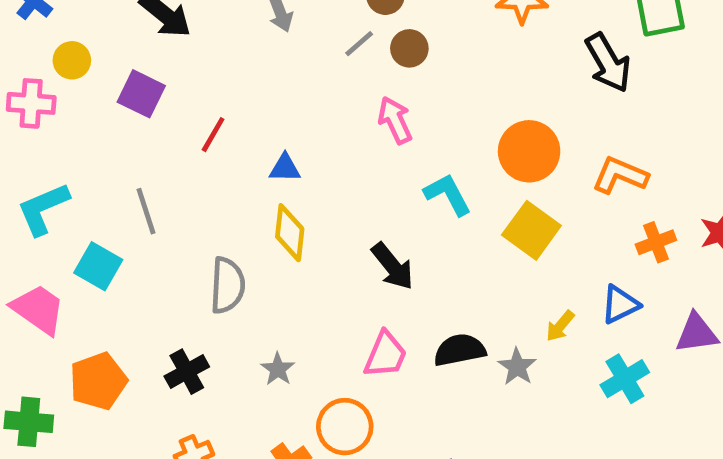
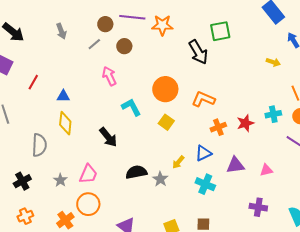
brown circle: (409, 48) -> (124, 46), moved
yellow square: (531, 230) -> (166, 122), size x0.7
pink trapezoid: (385, 355) -> (88, 174), moved
cyan cross: (625, 379) -> (205, 184), turned -36

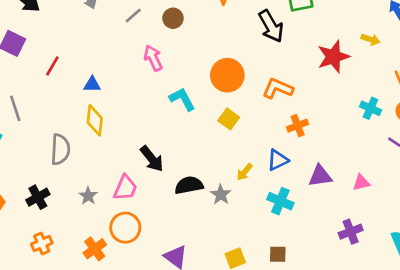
cyan cross: (273, 114) -> (370, 108), turned 35
red star: (245, 123) -> (333, 57), moved, size x1.4
black arrow: (108, 137) -> (152, 159), moved
purple cross: (258, 207) -> (351, 232), turned -30

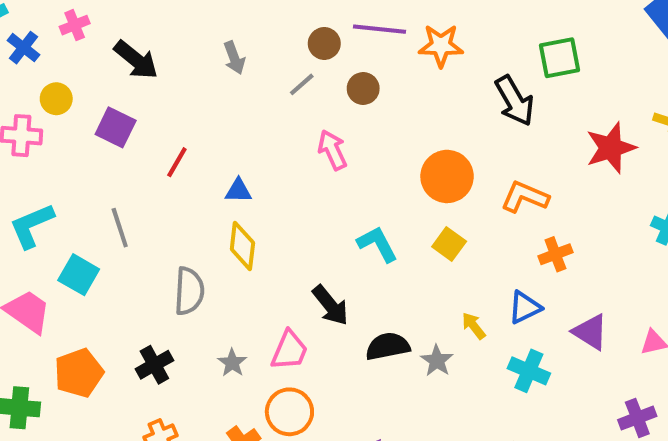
cyan L-shape: (182, 99) -> (377, 244), moved
yellow arrow: (245, 172) -> (474, 326), turned 102
purple triangle: (320, 176) -> (590, 332), turned 40

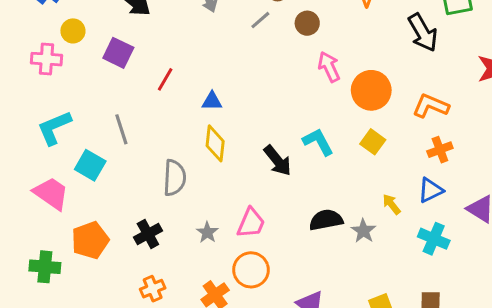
pink arrow: (332, 150) -> (329, 67), moved
orange cross: (555, 254) -> (440, 150), moved
black arrow: (330, 305) -> (278, 161), moved

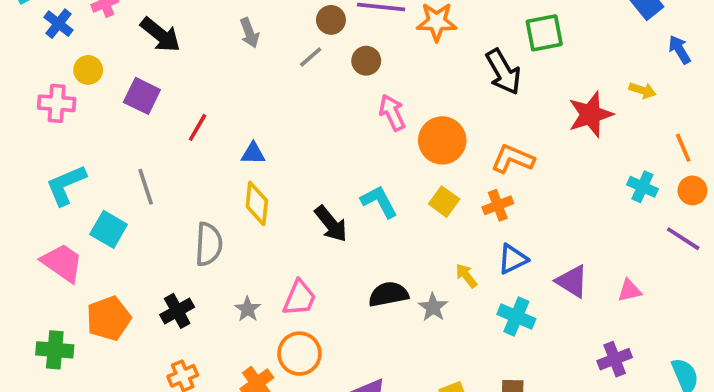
orange cross: (440, 150) -> (498, 205), moved

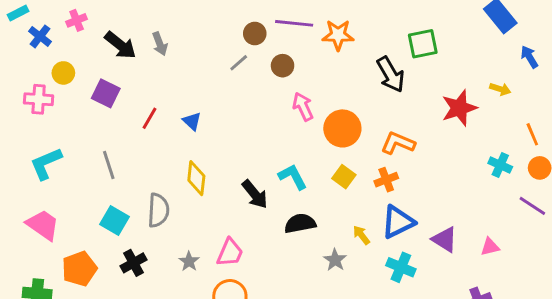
gray arrow: (249, 33) -> (160, 44), moved
blue triangle: (253, 153) -> (192, 121), moved, turned 42
cyan square: (109, 229) -> (115, 221), moved
blue triangle: (513, 259) -> (398, 222), size x1.4
black semicircle: (388, 294) -> (300, 223), moved

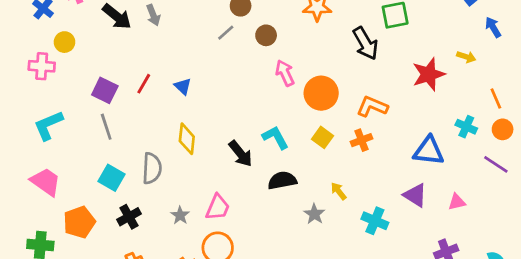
purple square: (106, 93) -> (105, 90), moved
blue triangle: (398, 222) -> (429, 151), moved, turned 32

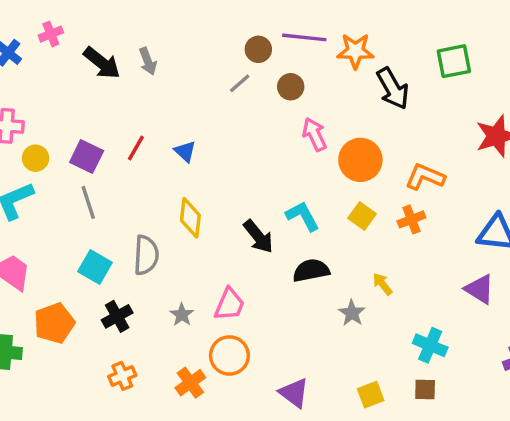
yellow circle: (64, 42) -> (36, 158), moved
black arrow: (365, 43) -> (393, 88), moved
cyan cross: (375, 221) -> (430, 345), moved

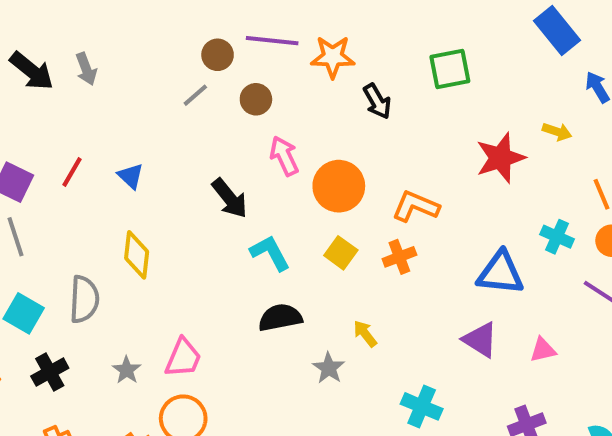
black arrow: (393, 88) -> (377, 101), size x0.7
black arrow: (258, 236) -> (230, 198), moved

